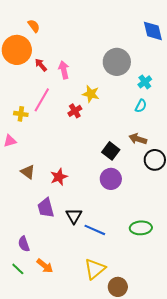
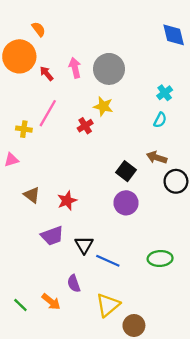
gray circle: (117, 62) -> (109, 69), moved
pink arrow: (64, 70) -> (75, 68), moved
purple trapezoid: (46, 208) -> (52, 236), turned -95
purple semicircle: (24, 244) -> (74, 283), moved

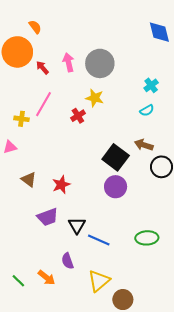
cyan semicircle: (160, 120) -> (147, 110), turned 32
black square: (126, 171) -> (116, 157), size x1.4

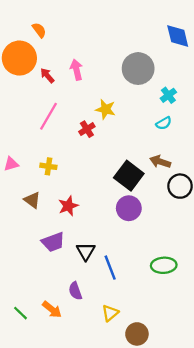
gray circle: (100, 63) -> (138, 69), moved
yellow cross: (22, 119) -> (48, 166), moved
blue line: (99, 240) -> (110, 268), turned 45
yellow triangle: (99, 281) -> (110, 313), size x0.7

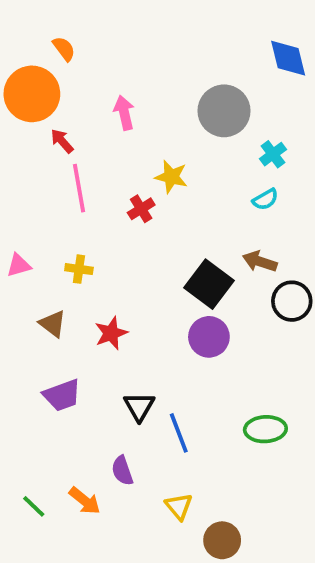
red arrow: (47, 76) -> (62, 141), moved
pink line: (48, 116) -> (79, 188), turned -40
purple trapezoid: (53, 242) -> (62, 395), moved
yellow triangle: (110, 313) -> (179, 506), turned -30

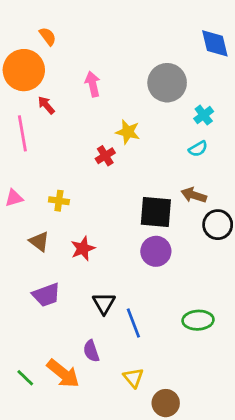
pink line: (79, 188) -> (22, 133), moved
black square: (209, 284) -> (156, 212), turned -32
orange arrow: (85, 501) -> (63, 374), size x1.4

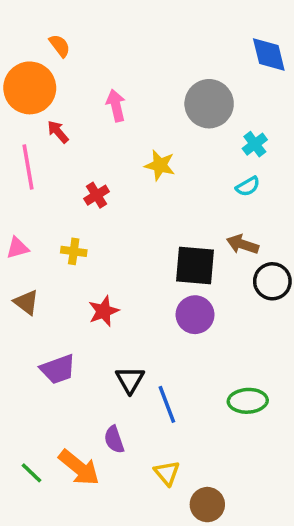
red cross: (105, 156) -> (97, 195), moved
brown triangle: (39, 241) -> (26, 302), moved

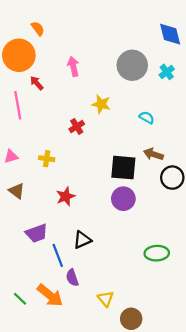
cyan cross: (255, 144) -> (167, 72), moved
cyan semicircle: (248, 186) -> (147, 118), moved, turned -120
red cross: (97, 195) -> (77, 126), moved
black triangle: (130, 380) -> (82, 240), turned 36
blue line: (167, 404) -> (58, 255), moved

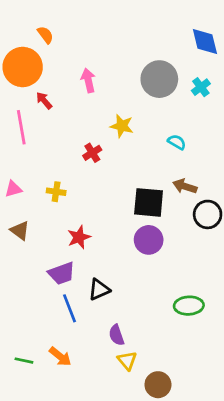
purple trapezoid: (37, 233) -> (61, 273), moved
purple semicircle: (72, 278) -> (116, 335), moved
orange arrow: (50, 295) -> (60, 357), size x0.7
green line: (20, 299) -> (24, 361), turned -32

